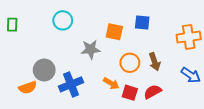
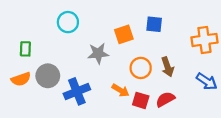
green rectangle: (12, 25) -> (25, 49), moved
orange square: (114, 32) -> (124, 34), turned -30
orange semicircle: (28, 88) -> (21, 79), moved

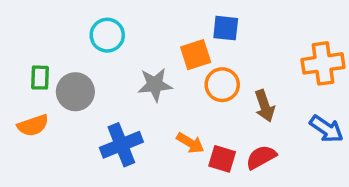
blue square: (154, 24) -> (226, 28), moved
orange circle: (141, 68) -> (222, 85), moved
gray circle: (48, 76) -> (75, 92), moved

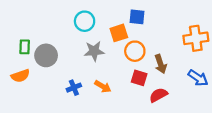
cyan circle: (107, 35) -> (85, 21), moved
orange arrow: (190, 143) -> (103, 86), moved
blue cross: (121, 145) -> (74, 88), size x0.6
red square: (222, 159) -> (139, 78), moved

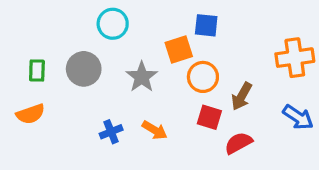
cyan circle: (85, 21) -> (113, 24), moved
gray star: (94, 51) -> (142, 77), turned -30
gray circle: (46, 55) -> (84, 69), moved
brown arrow: (161, 64) -> (242, 96), turned 48

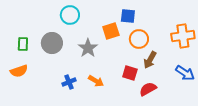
orange circle: (203, 77) -> (139, 39), moved

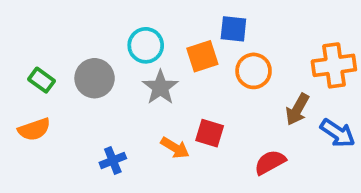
cyan circle: (70, 15) -> (146, 45), moved
green rectangle: (23, 44) -> (42, 80), turned -56
brown arrow: (150, 60) -> (297, 109), moved
red square: (130, 73) -> (210, 133), moved
blue cross: (69, 82) -> (113, 160), moved

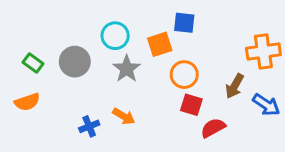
orange circle: (254, 71) -> (184, 75), moved
red square: (210, 133) -> (191, 105), moved
orange arrow: (175, 148) -> (124, 116), moved

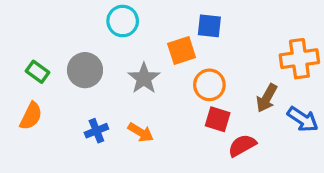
cyan circle: (115, 36) -> (123, 21), moved
orange semicircle: (27, 102) -> (31, 116), turned -45
blue cross: (89, 126) -> (96, 131), moved

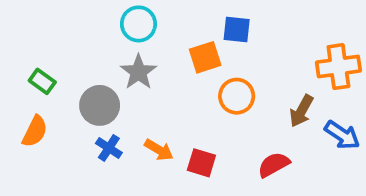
gray circle: (85, 70) -> (100, 105), moved
gray star: (144, 78) -> (138, 72), moved
red square: (218, 119) -> (201, 163), moved
blue cross: (96, 131) -> (109, 148), turned -35

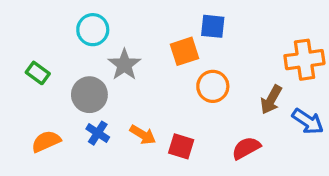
cyan circle: (138, 24) -> (93, 30), moved
orange semicircle: (35, 131) -> (46, 141), moved, turned -140

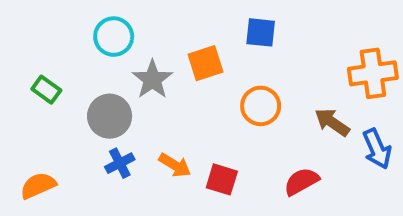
orange square: (184, 51) -> (206, 63), moved
brown arrow: (271, 100) -> (332, 122), turned 96
blue arrow: (308, 121) -> (377, 149), turned 32
blue cross: (98, 133) -> (120, 163), turned 30
orange semicircle: (46, 141) -> (38, 186), moved

